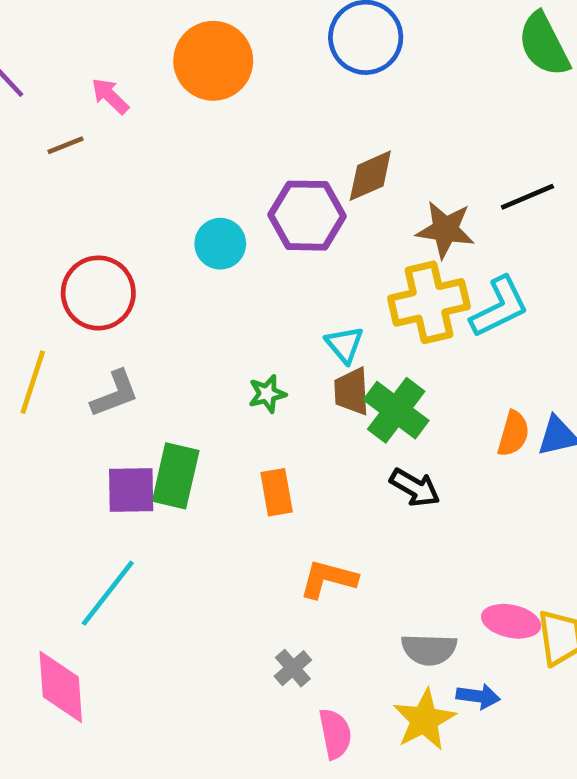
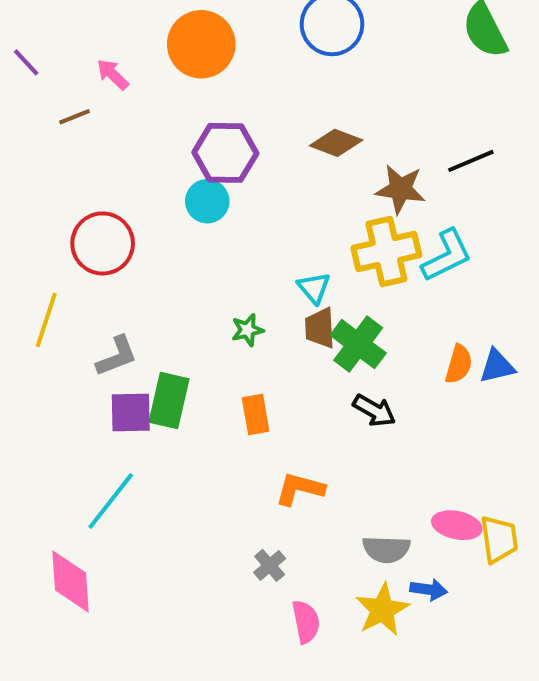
brown diamond: (370, 176) -> (336, 143), turned 45
purple hexagon: (307, 216) -> (225, 153), moved
gray L-shape: (115, 394) -> (117, 356), moved

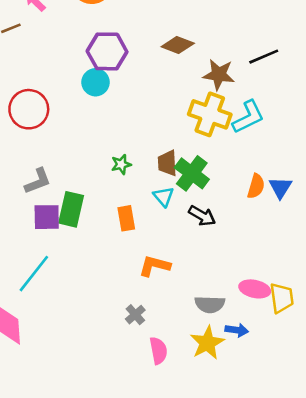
yellow cross: (386, 252) -> (210, 114), turned 33
cyan triangle: (314, 288) -> (164, 196), moved
blue triangle: (497, 366) -> (280, 188), turned -45

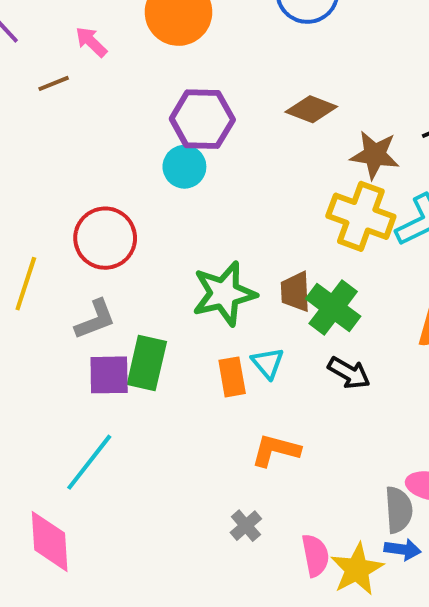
red circle: (29, 109) -> (105, 238), moved
green star: (121, 164) -> (224, 294), size x2.0
cyan triangle: (164, 196) -> (268, 363), moved
gray semicircle: (210, 304) -> (399, 510), moved, turned -96
pink semicircle: (158, 351) -> (315, 555), moved

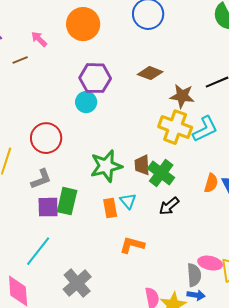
black arrow: (349, 373) -> (169, 206), turned 110
gray cross: (246, 526) -> (77, 283), moved, size x1.8

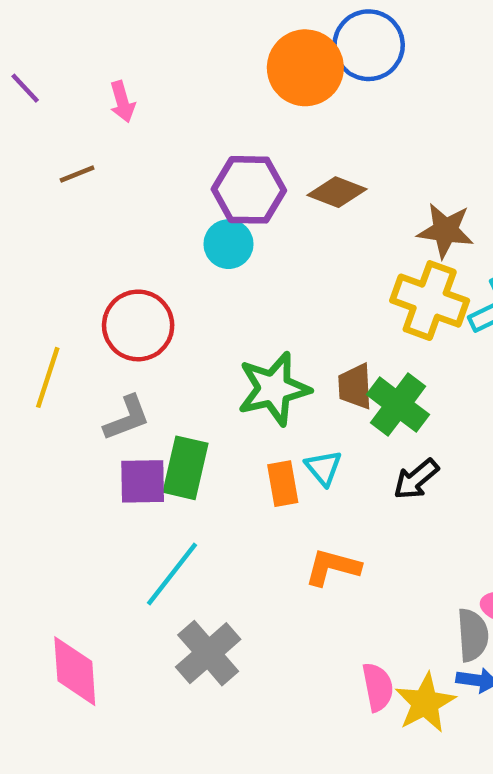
orange circle: (83, 24) -> (305, 68), moved
pink arrow: (39, 39) -> (122, 102), turned -150
brown line: (20, 60) -> (77, 174), moved
brown diamond: (150, 73) -> (337, 192), moved
cyan line: (38, 251) -> (172, 574), moved

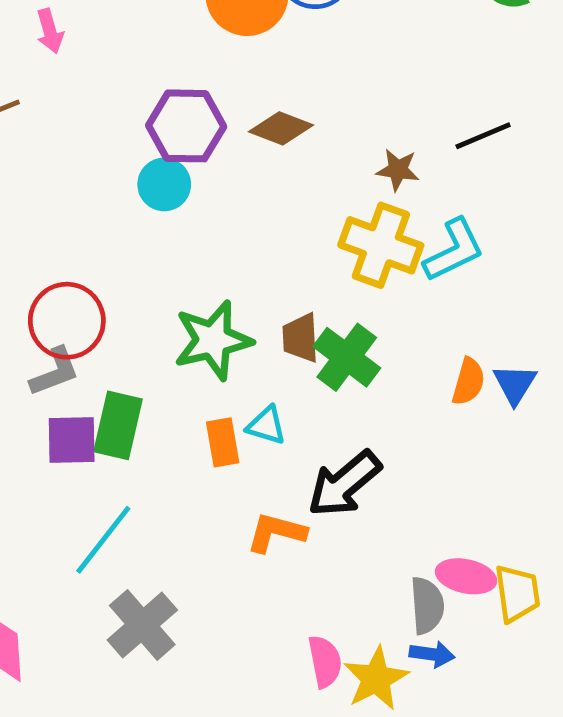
brown star: (445, 231) -> (398, 170), size x0.7
red circle: (138, 325) -> (67, 321), moved
cyan triangle: (323, 468) -> (266, 425), turned -33
black arrow: (416, 479) -> (344, 484), moved, size x1.5

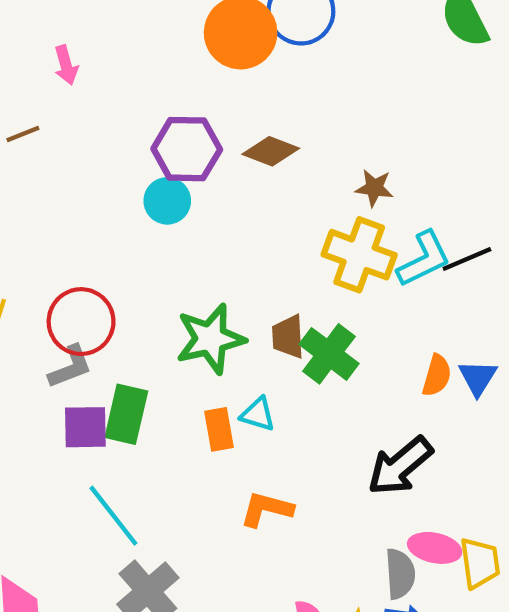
black line: (483, 136) -> (467, 259), moved
black arrow: (344, 484) -> (400, 466), moved
cyan line: (103, 540) -> (113, 516), turned -76

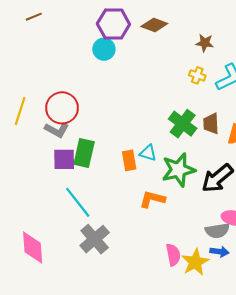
yellow cross: (359, 255) -> (197, 75), size x0.5
brown trapezoid: (288, 337) -> (211, 124), moved
green star: (210, 339) -> (178, 170), moved
gray L-shape: (70, 367) -> (57, 130), turned 50
gray semicircle: (400, 574) -> (217, 231), turned 85

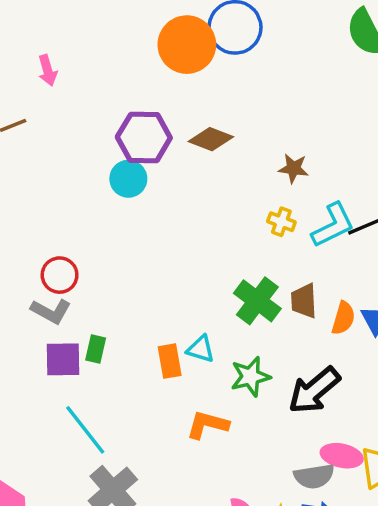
red circle: (62, 108) -> (60, 275), size x0.7
green rectangle: (84, 153) -> (96, 349), size x0.6
green star: (178, 170) -> (250, 377), size x0.7

